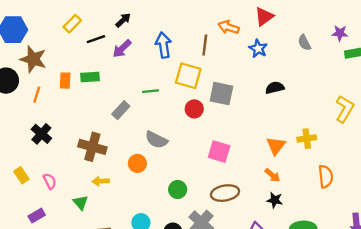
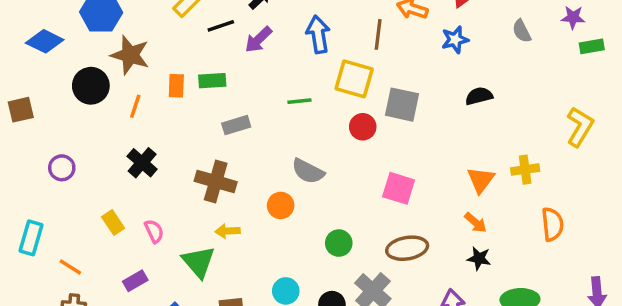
blue star: (258, 49) -> (455, 40), turned 30
gray rectangle: (121, 110) -> (236, 125), moved, turned 30
green triangle: (81, 202) -> (199, 262), size x1.5

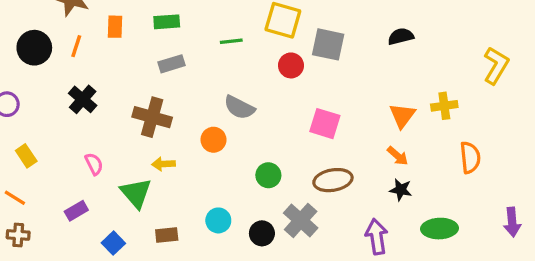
green rectangle: (212, 81) -> (167, 22), moved
black circle: (91, 86) -> (34, 48), moved
yellow rectangle: (113, 223) -> (26, 156), moved

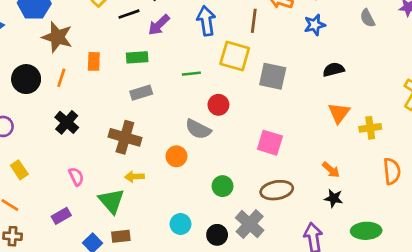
red circle: (291, 65) -> (218, 105), moved
orange triangle: (402, 116) -> (339, 113), moved
brown rectangle: (167, 235) -> (121, 236), moved

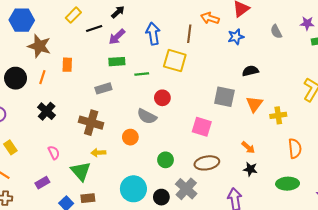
green rectangle: (137, 57) -> (117, 62), moved
gray square: (273, 76) -> (224, 97), moved
cyan circle: (181, 224) -> (133, 189), size x1.6
green ellipse: (366, 231) -> (288, 184), moved

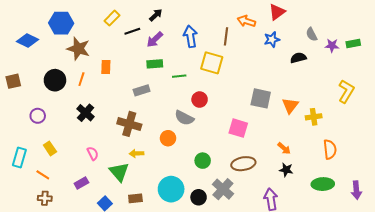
purple star: (307, 23) -> (332, 46), moved
black semicircle: (250, 71) -> (298, 58), moved
brown rectangle: (88, 198) -> (135, 198), moved

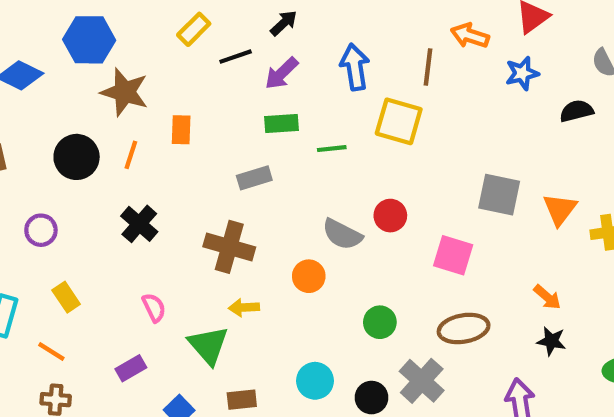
red circle: (200, 100) -> (390, 216), moved
cyan circle: (171, 189) -> (315, 381), size x0.7

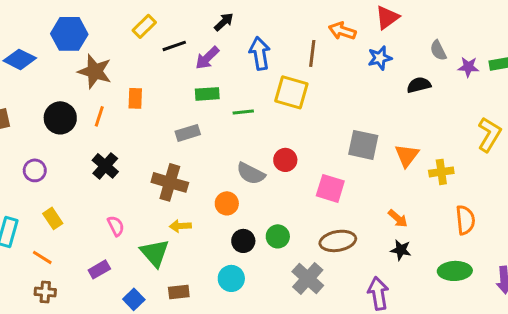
black arrow: (284, 23) -> (224, 22), moved
black circle: (371, 398) -> (243, 241), moved

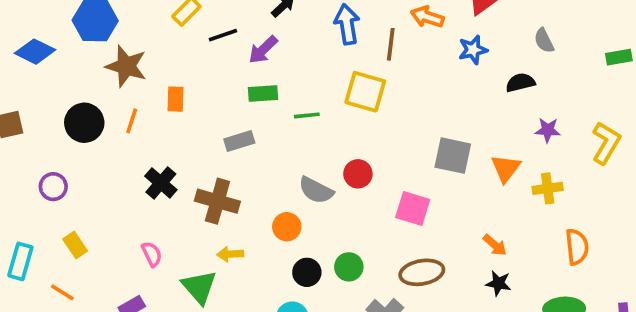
blue arrow: (260, 53) -> (347, 24), moved
purple star: (468, 67) -> (548, 130), moved
black cross: (105, 166) -> (161, 183), moved

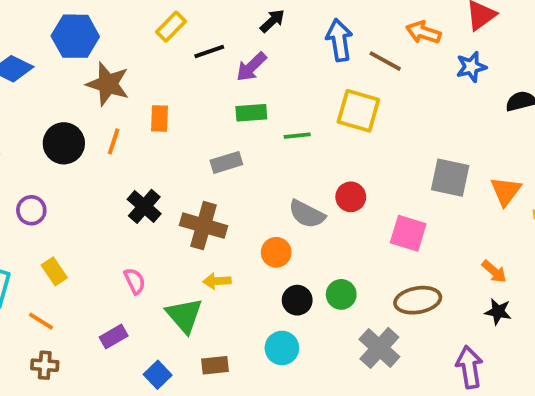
brown line: (391, 44) -> (385, 61), turned -68

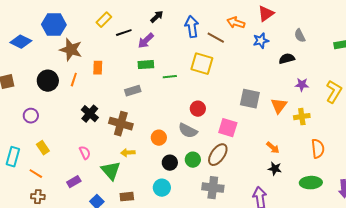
gray semicircle: (307, 214) -> (188, 131), moved
brown ellipse: (418, 300) -> (218, 155), moved, turned -45
gray cross: (379, 348) -> (213, 188), turned -35

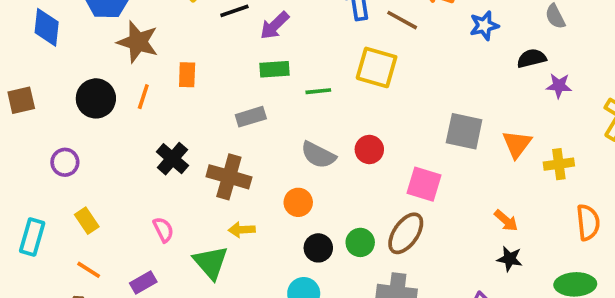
blue diamond: (21, 42) -> (47, 27), turned 70
purple star: (302, 85) -> (559, 86), moved
gray semicircle: (188, 131) -> (318, 155), moved
orange line: (36, 174) -> (89, 270), moved

